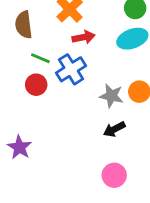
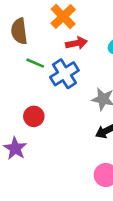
red circle: (36, 85) -> (34, 116), moved

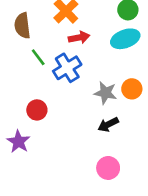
green line: (35, 63) -> (38, 57), turned 30

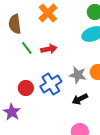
red arrow: (79, 37) -> (49, 49), moved
blue cross: (67, 68) -> (51, 84), moved

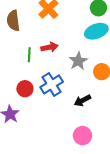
green line: (27, 48) -> (29, 55), moved, turned 40
gray star: (78, 75) -> (78, 61), moved, turned 30

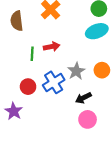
gray star: (78, 61) -> (76, 71), moved
pink circle: (82, 136) -> (88, 119), moved

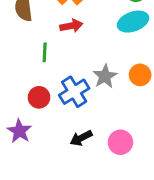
red arrow: (52, 47) -> (71, 26), moved
black arrow: (83, 98) -> (81, 138), moved

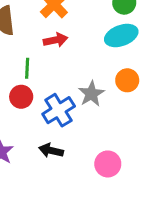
orange circle: (140, 75) -> (127, 80), moved
red circle: (39, 97) -> (21, 97), moved
black arrow: (81, 138) -> (51, 151), moved, turned 40

